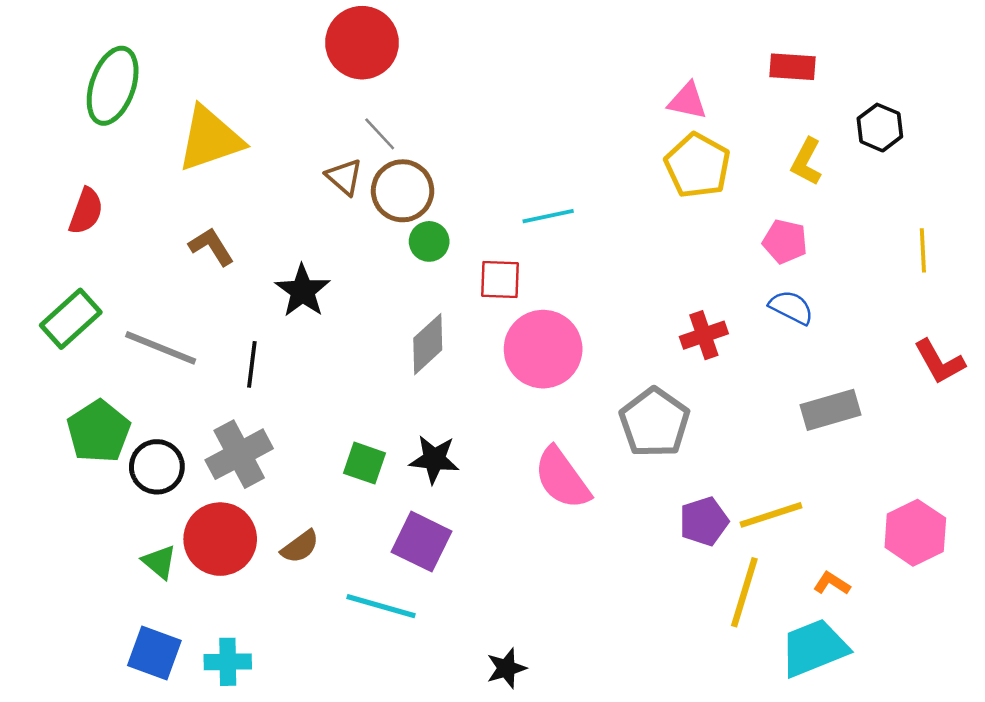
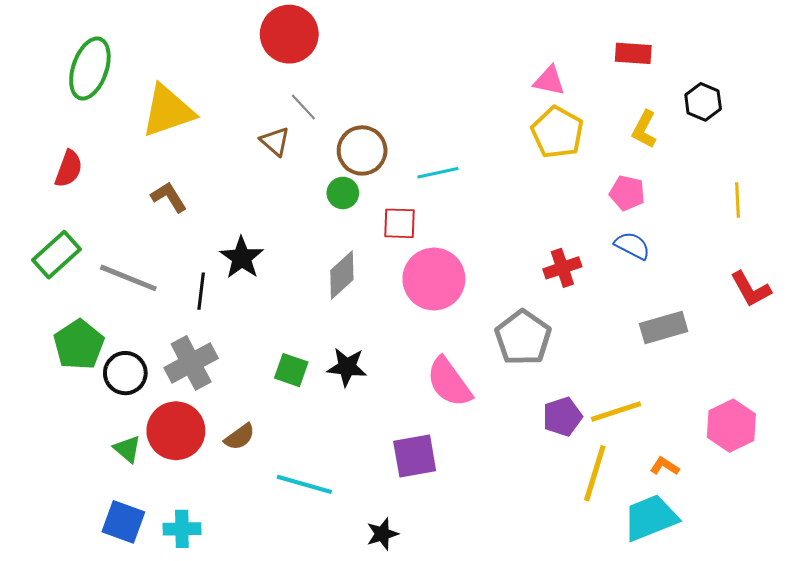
brown circle: (403, 191) -> (362, 150), moved
black star: (302, 291) -> (242, 258), moved
purple square: (422, 542) -> (415, 456), moved, turned -36
black star: (506, 668) -> (382, 534), moved

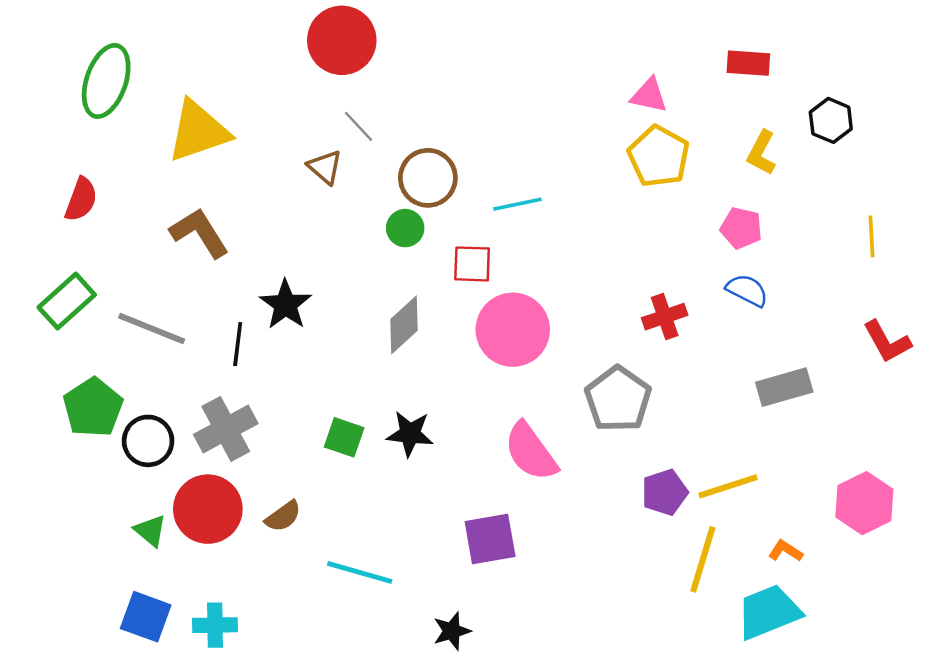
brown L-shape: (169, 197) -> (199, 233), size x1.4

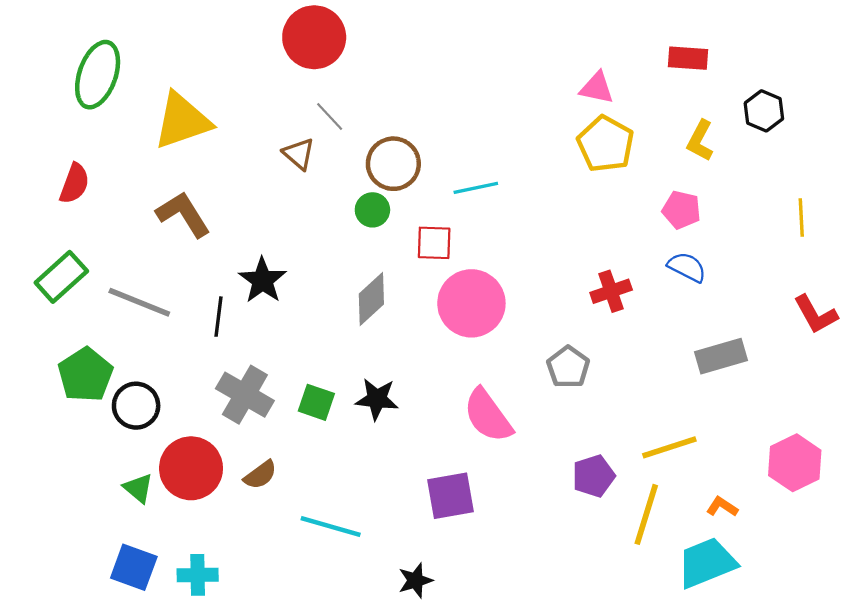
gray pentagon: (618, 399) -> (568, 367), size x0.7
gray cross: (226, 429) -> (245, 395), moved, turned -32
purple pentagon: (665, 492) -> (593, 476), moved

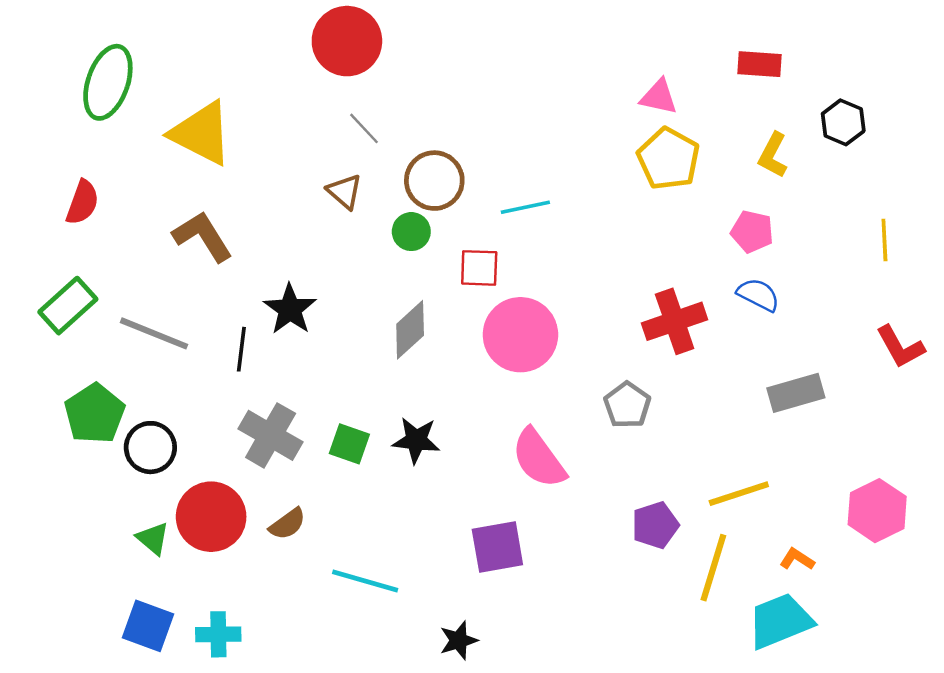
yellow triangle: (182, 121) -> (201, 133), turned 46
brown triangle: (299, 154) -> (345, 192), moved
red cross: (611, 291) -> (675, 321), size x1.4

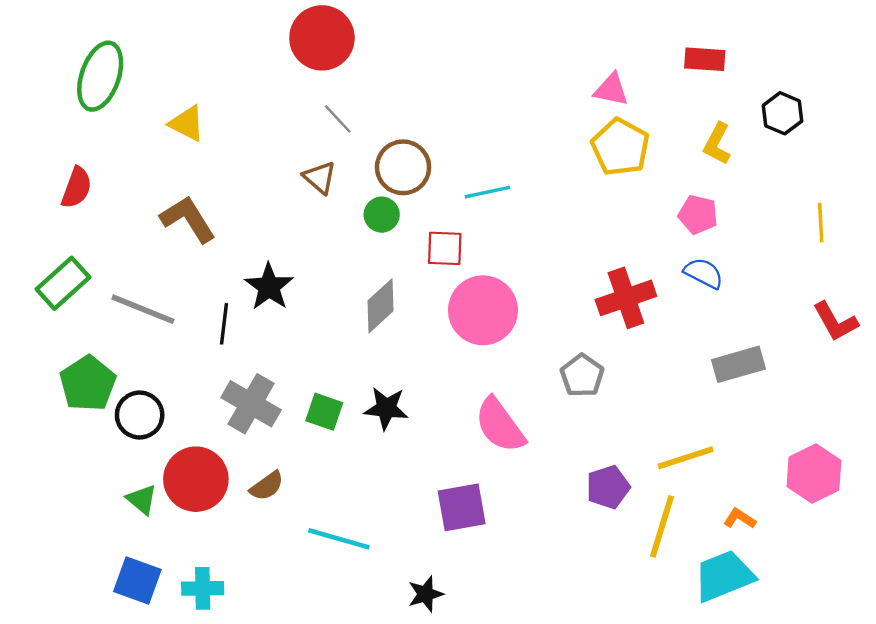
yellow triangle: (201, 133) -> (187, 123), size x0.6

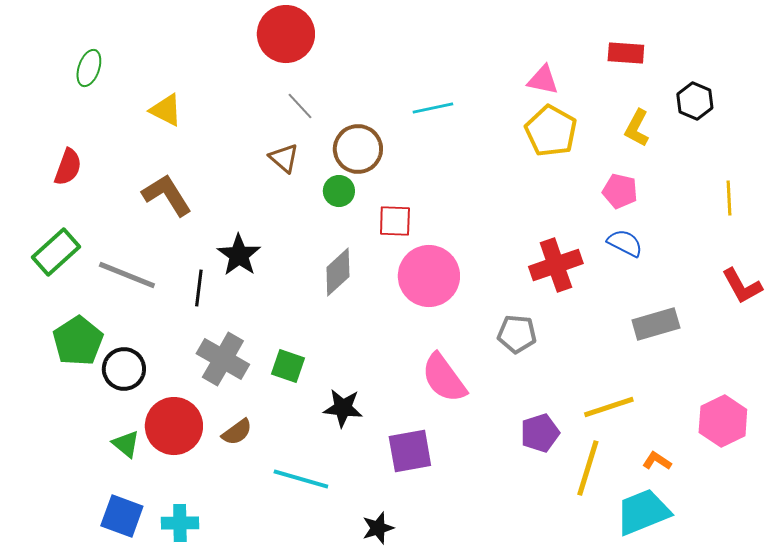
green ellipse: (100, 76) -> (89, 68), size x0.6
cyan line: (487, 192) -> (433, 108), moved
gray pentagon: (582, 376) -> (517, 334), turned -30
black star: (386, 408) -> (343, 408), moved

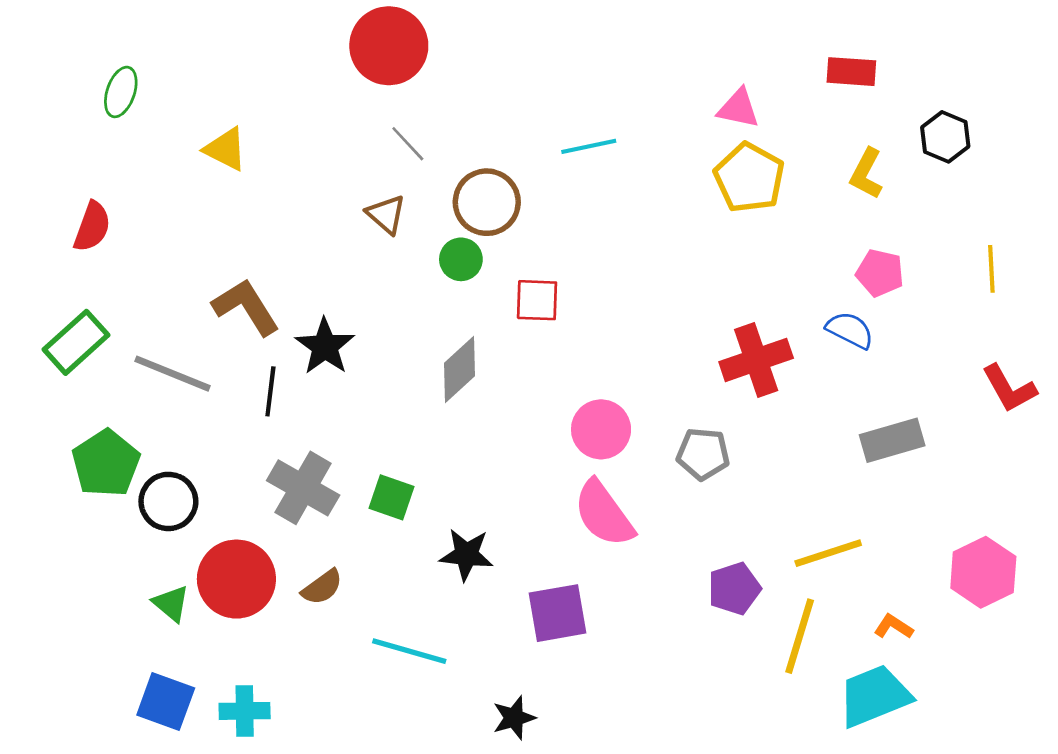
pink pentagon: (620, 191) -> (880, 273), moved
brown L-shape: (167, 195) -> (246, 307), moved
pink circle: (429, 276) -> (601, 429), moved, size x0.7

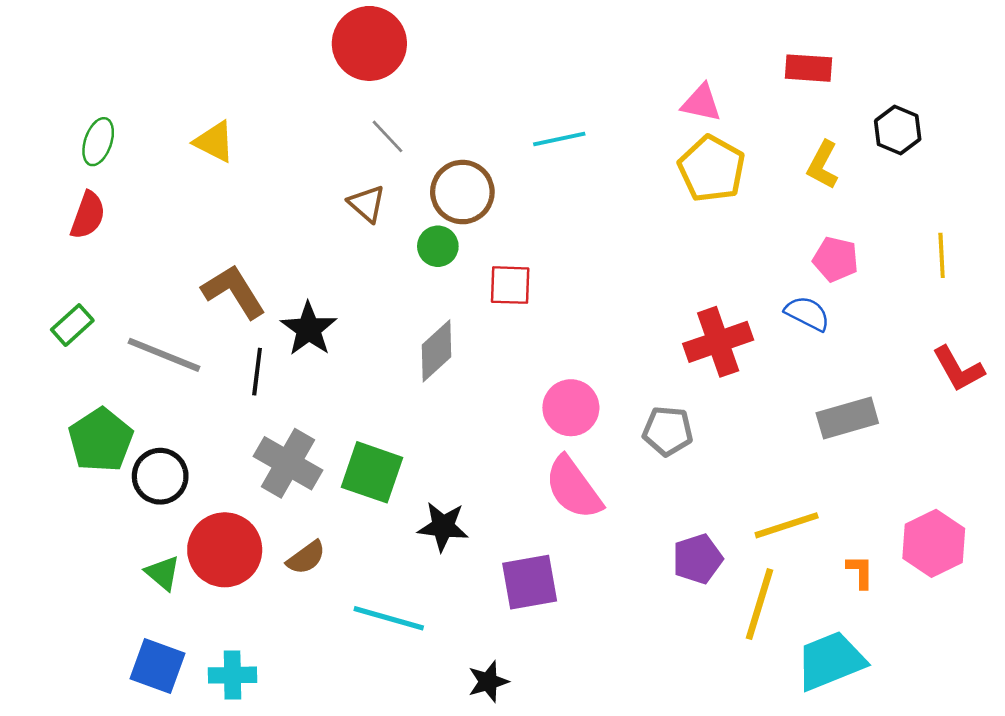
green ellipse: (121, 92) -> (98, 142), moved
green rectangle: (76, 342) -> (72, 325), size x0.7
green square: (392, 497) -> (372, 472), size x1.4
orange L-shape: (894, 627) -> (860, 572), moved, turned 57

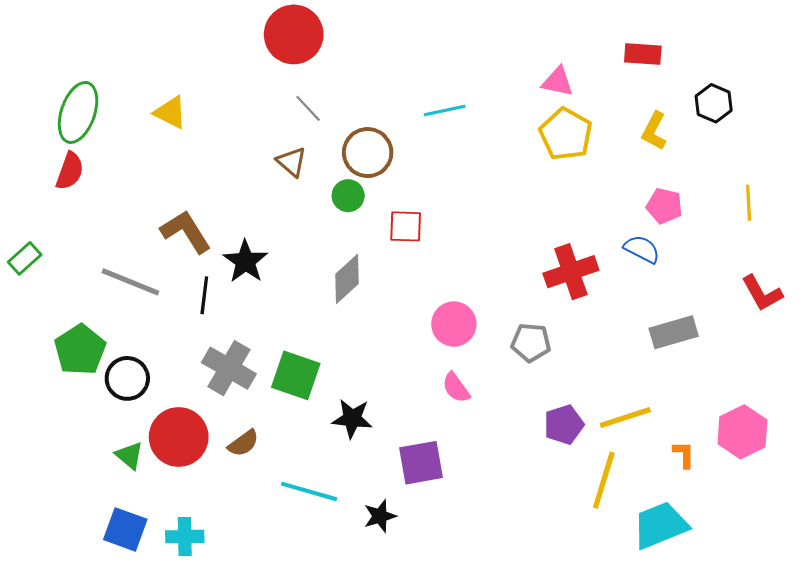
green ellipse: (98, 142) -> (78, 112), size x1.6
green rectangle: (72, 325) -> (25, 258), moved
pink semicircle: (573, 488) -> (456, 388), size x0.6
purple pentagon: (697, 559) -> (564, 425), moved
black star: (488, 682) -> (380, 516), moved

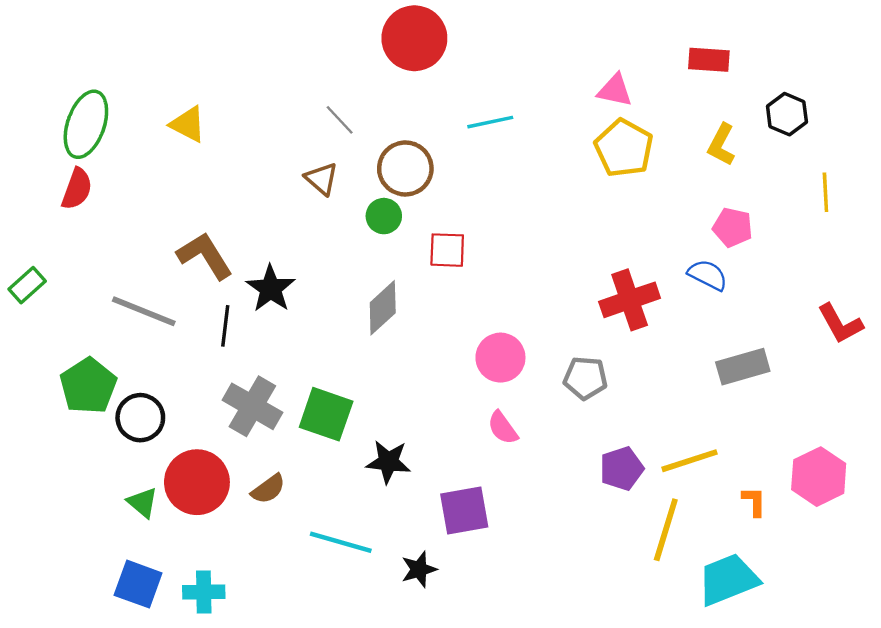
red circle: (294, 34) -> (414, 38), moved
yellow line: (749, 203) -> (825, 192), moved

